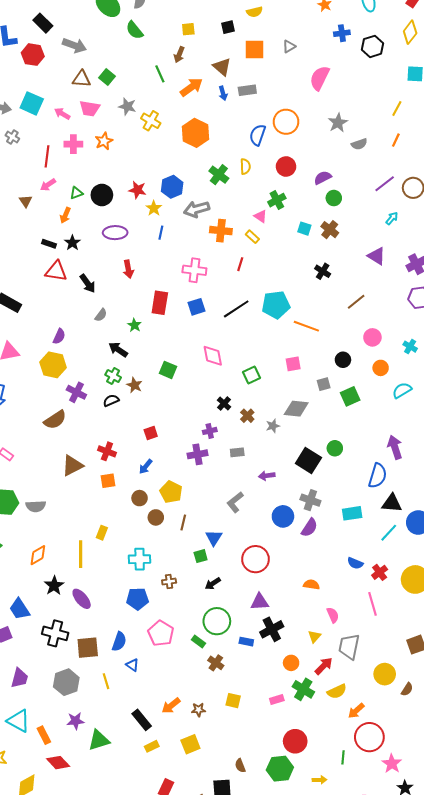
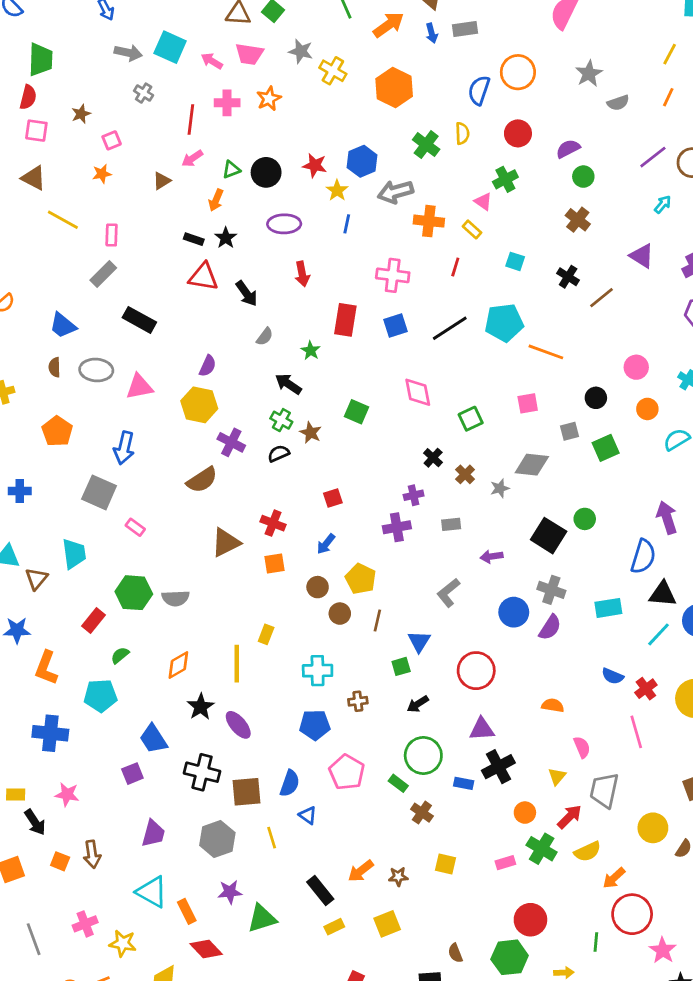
brown triangle: (26, 201) -> (162, 181), turned 32
cyan square: (304, 229) -> (515, 261), moved
brown line: (356, 302) -> (601, 298), moved

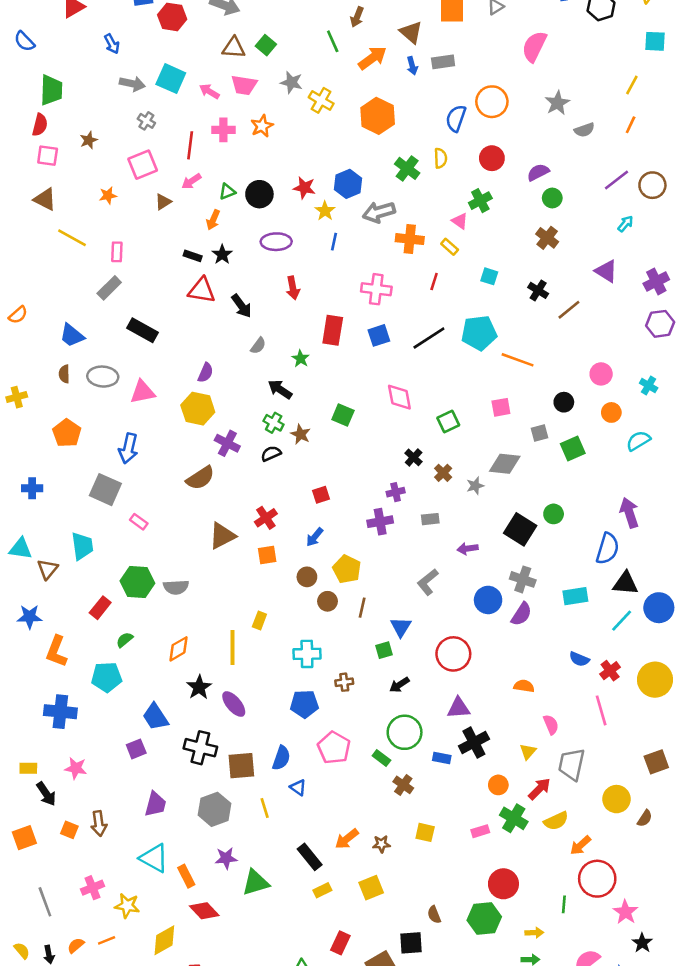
pink square: (112, 140) -> (143, 165), moved, size x1.6
red cross: (273, 523) -> (266, 518), turned 35

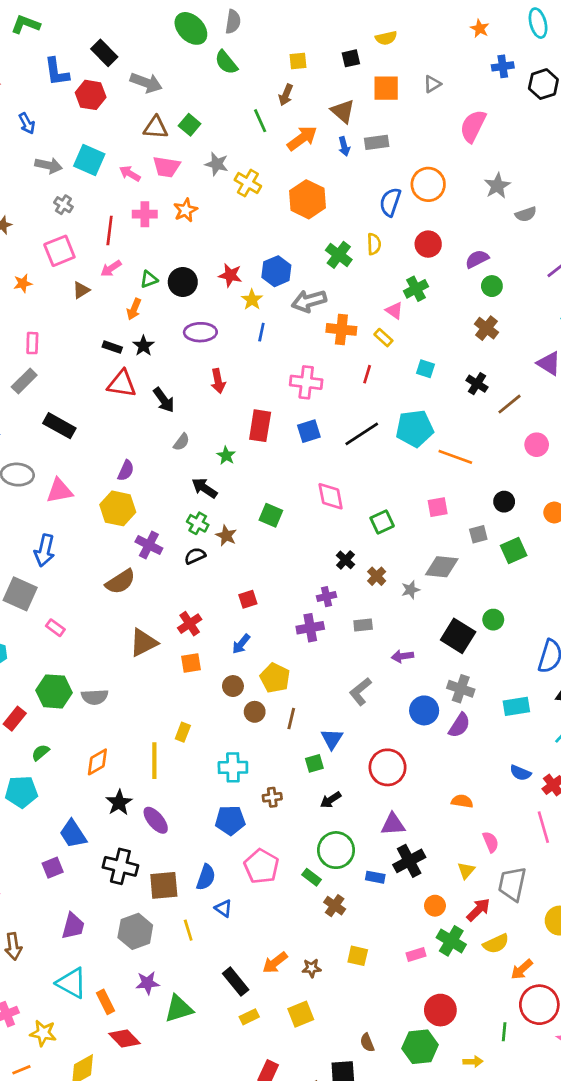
pink circle: (601, 374) -> (537, 445), moved

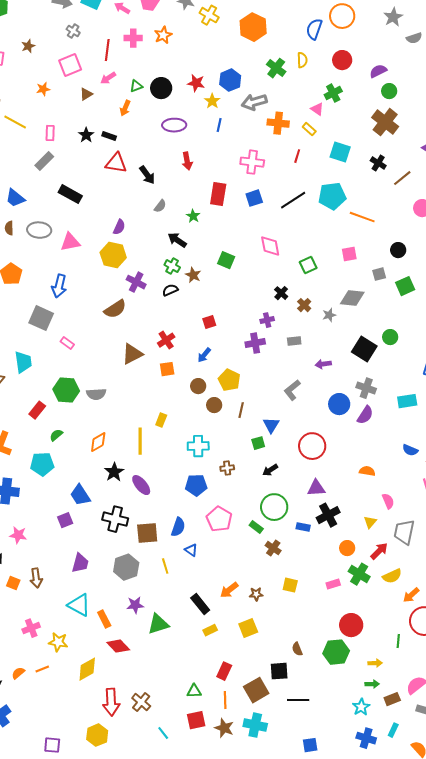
brown cross: (486, 328) -> (385, 122), size x1.5
black star: (143, 346) -> (86, 135), moved
cyan square: (425, 369) -> (340, 152), size x1.5

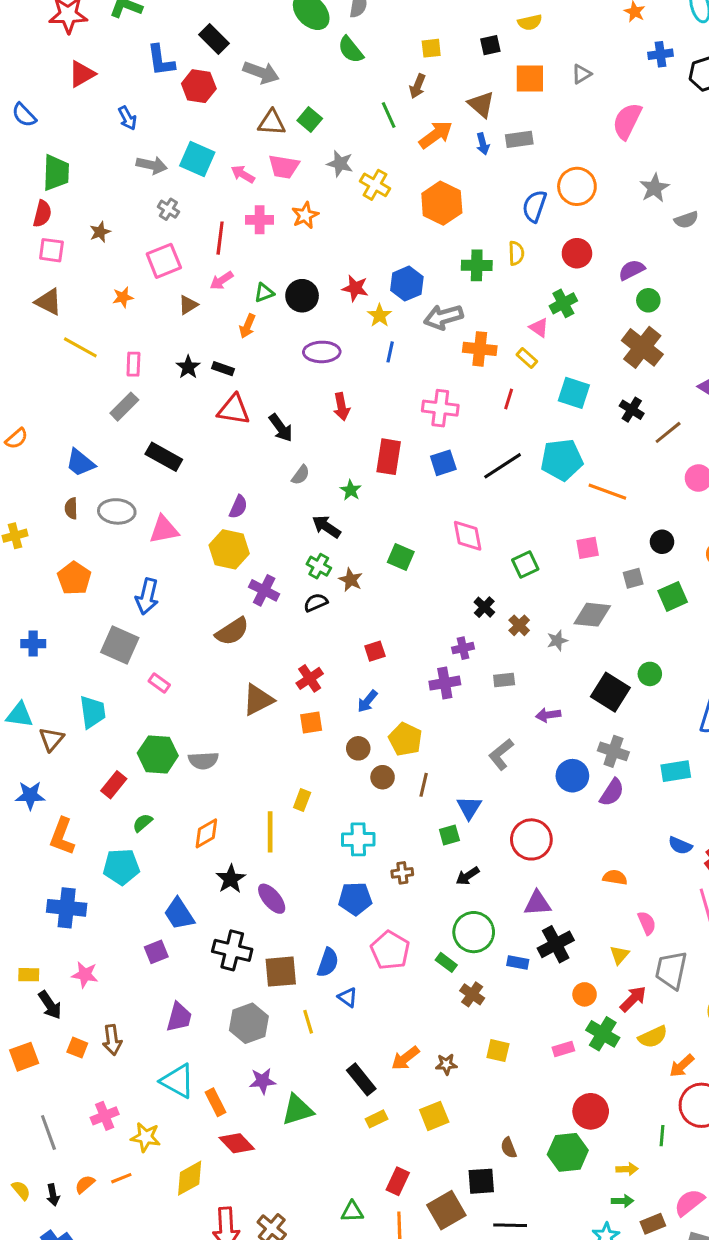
green cross: (276, 68) -> (477, 265), turned -36

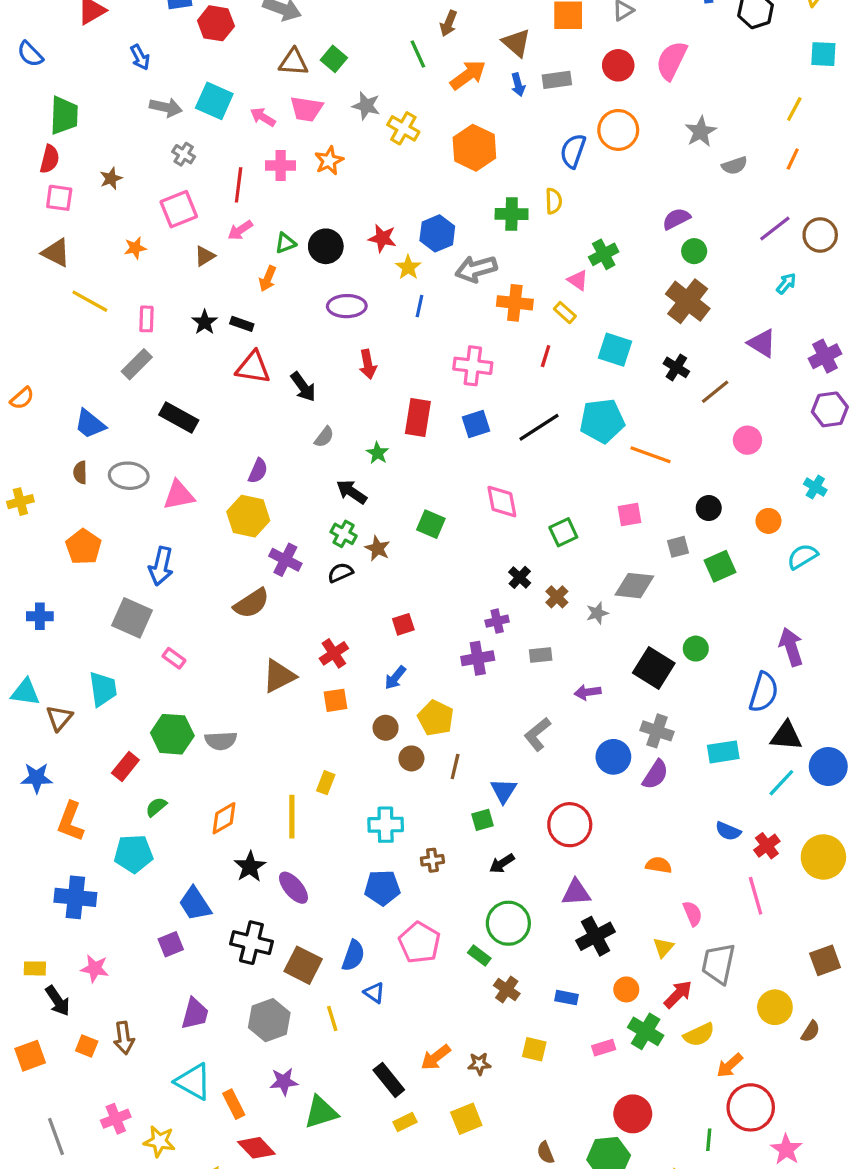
red circle: (577, 253) -> (618, 65), moved
blue rectangle: (518, 962) -> (567, 998), moved
brown square: (281, 972) -> (303, 965), turned 32

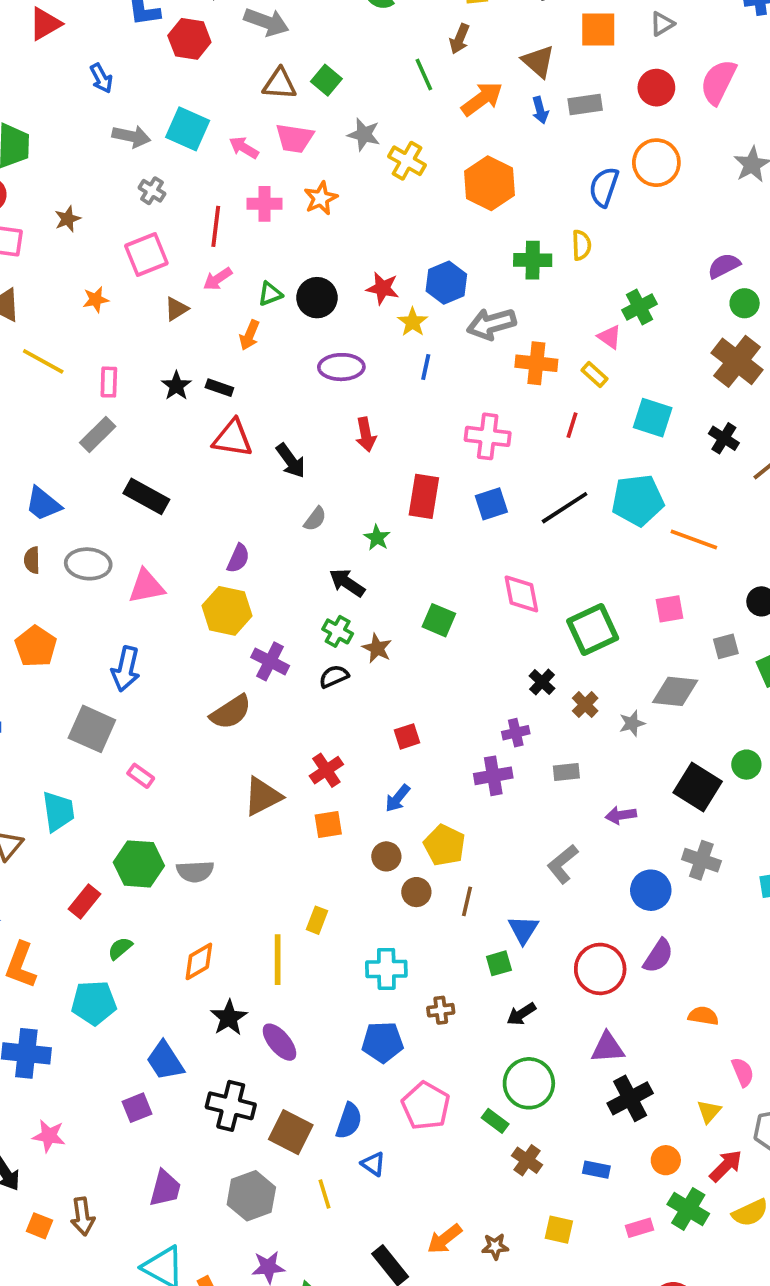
green square: (563, 532) -> (593, 630), size x1.5
purple semicircle: (655, 775) -> (658, 956), moved

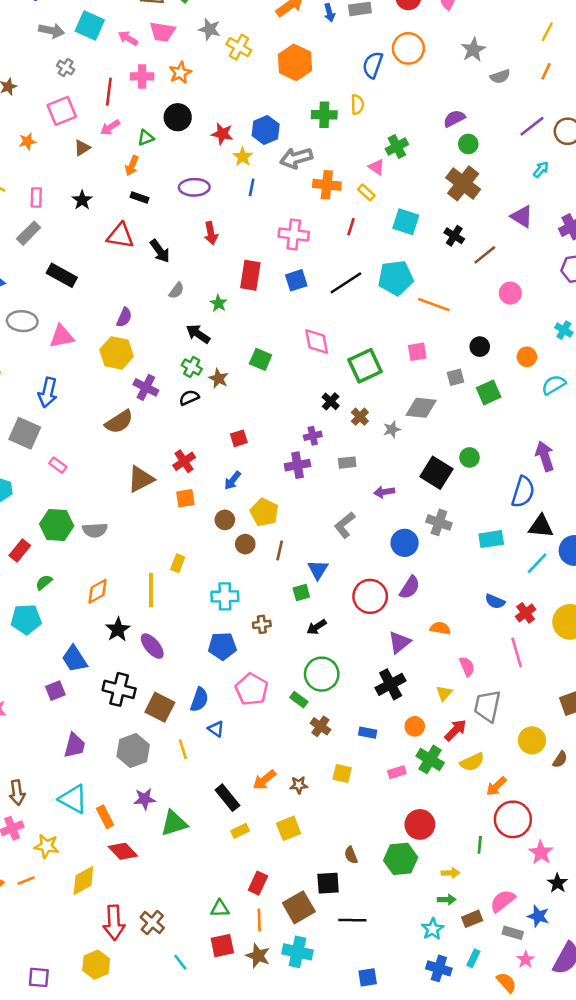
black circle: (317, 298) -> (178, 117), moved
black rectangle: (219, 388) -> (139, 198), moved
purple triangle: (608, 1048) -> (399, 642), moved, turned -35
brown arrow: (83, 1216) -> (17, 793), moved

